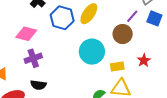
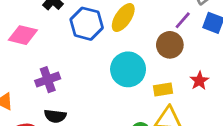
pink diamond: (26, 34) -> (23, 35), moved

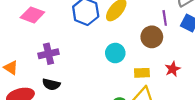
purple line: (183, 20) -> (165, 18), turned -56
cyan circle: (128, 69) -> (115, 53), size x0.7

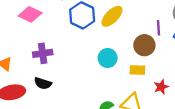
red star: (173, 69) -> (161, 87), moved
yellow rectangle: (142, 73) -> (137, 70), moved

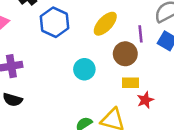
yellow ellipse: (112, 16) -> (105, 24), moved
yellow rectangle: (137, 70) -> (130, 83), moved

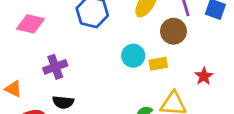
yellow rectangle: (130, 83) -> (158, 64), moved

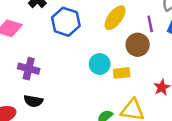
purple cross: (55, 67) -> (29, 69), turned 30

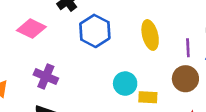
yellow ellipse: (115, 18) -> (150, 35), turned -60
brown circle: (138, 45) -> (185, 79), moved

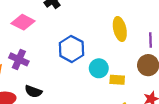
blue hexagon: (95, 31) -> (71, 49), moved
purple cross: (46, 77) -> (19, 59), moved

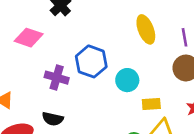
purple cross: (19, 59) -> (57, 78), moved
yellow rectangle: (117, 80) -> (151, 104), moved

